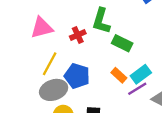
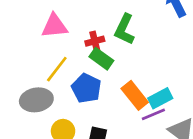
green rectangle: (122, 43) -> (101, 59), moved
orange rectangle: (119, 75) -> (135, 95), size x1.5
gray ellipse: (54, 90) -> (36, 100), moved

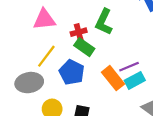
purple line: (153, 114) -> (129, 67), moved

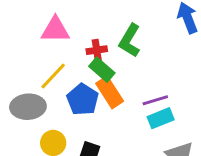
orange rectangle: (113, 78) -> (110, 92), moved

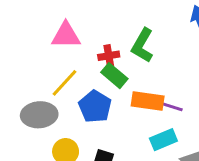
orange rectangle: (110, 92) -> (148, 101), moved, turned -48
purple line: (155, 100) -> (170, 106), turned 35
cyan rectangle: (161, 118) -> (163, 140), moved

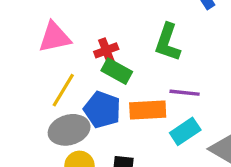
green L-shape: (142, 45) -> (168, 42), moved
orange rectangle: (148, 101) -> (148, 110), moved
gray ellipse: (39, 115) -> (69, 130), moved

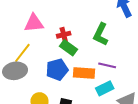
yellow line: (63, 90) -> (22, 53), moved
blue pentagon: (102, 110) -> (57, 70), turned 30
gray ellipse: (69, 130) -> (15, 71), moved

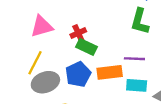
green L-shape: (101, 34) -> (140, 21), moved
gray ellipse: (15, 71) -> (45, 82), moved
cyan rectangle: (105, 88) -> (137, 85), turned 42

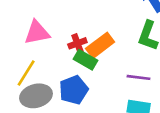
orange rectangle: (110, 72) -> (100, 45), moved, turned -35

